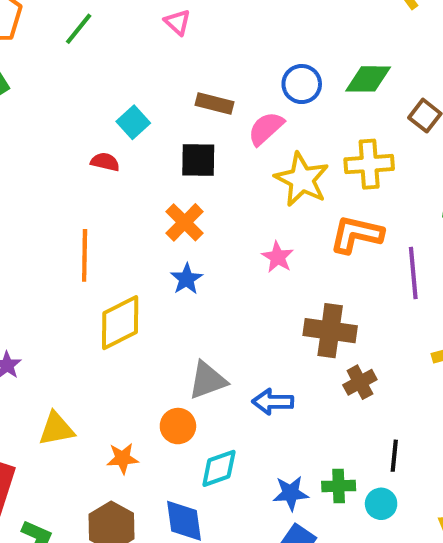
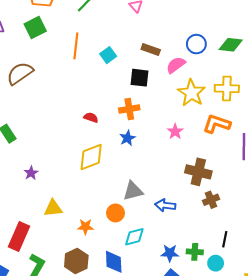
red semicircle: (105, 162) -> (91, 118), moved
orange cross: (185, 222) -> (129, 109), turned 30
orange line: (85, 255) -> (76, 46), moved

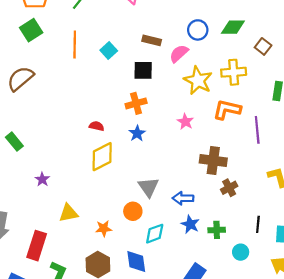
red semicircle: (91, 118) -> (97, 126), moved
gray triangle: (133, 191) -> (148, 187), turned -45
black line: (225, 239) -> (258, 224), moved
green cross: (195, 252) -> (217, 230), moved
blue star: (170, 253) -> (190, 224), moved, turned 30

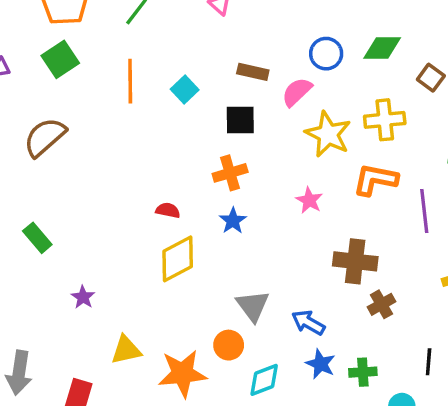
blue arrow: (183, 198) -> (308, 323), turned 30
orange star: (104, 228) -> (182, 374), size x1.8

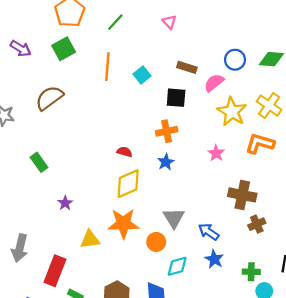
yellow cross: (385, 120) -> (269, 106), turned 35
green cross: (363, 372) -> (251, 272), moved
orange star: (182, 374) -> (123, 224), moved

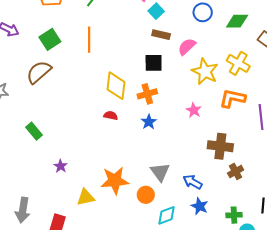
green square: (64, 49) -> (50, 39), moved
blue circle: (235, 60) -> (203, 12), moved
cyan square: (142, 75) -> (156, 11), moved
yellow diamond: (128, 184) -> (116, 86), moved, turned -56

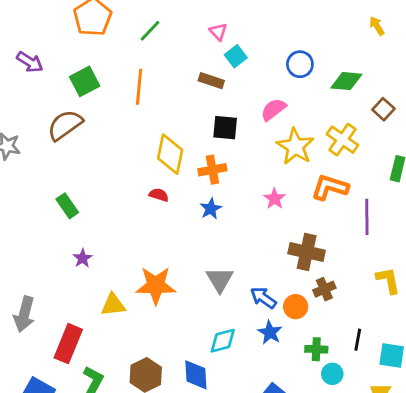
brown rectangle: (161, 35) -> (211, 81), moved
green rectangle: (34, 131) -> (67, 206), moved
orange circle: (146, 195) -> (296, 307), moved

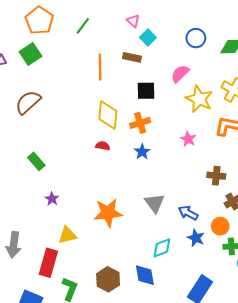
green square: (85, 81) -> (31, 54), moved
orange line: (139, 87) -> (100, 67), moved
brown cross: (307, 252) -> (216, 176), size x0.7
yellow triangle: (113, 305) -> (67, 235), moved
orange circle: (296, 307) -> (220, 226), moved

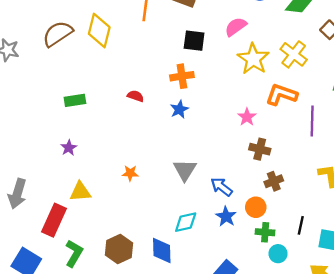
yellow diamond: (108, 115) -> (99, 30), moved
pink star: (188, 139) -> (247, 117), moved
green rectangle: (36, 161) -> (75, 100), moved, turned -66
orange star: (108, 213) -> (130, 173), size x0.5

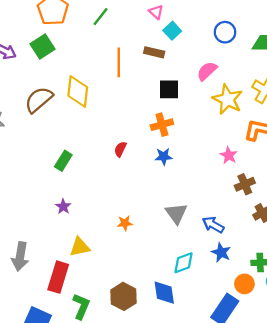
red semicircle: (136, 96) -> (120, 149), turned -77
green rectangle: (75, 100) -> (63, 161), turned -42
blue star: (179, 109) -> (164, 156), turned 30
brown cross: (260, 149) -> (245, 184), turned -30
orange circle: (256, 207) -> (244, 284), moved

